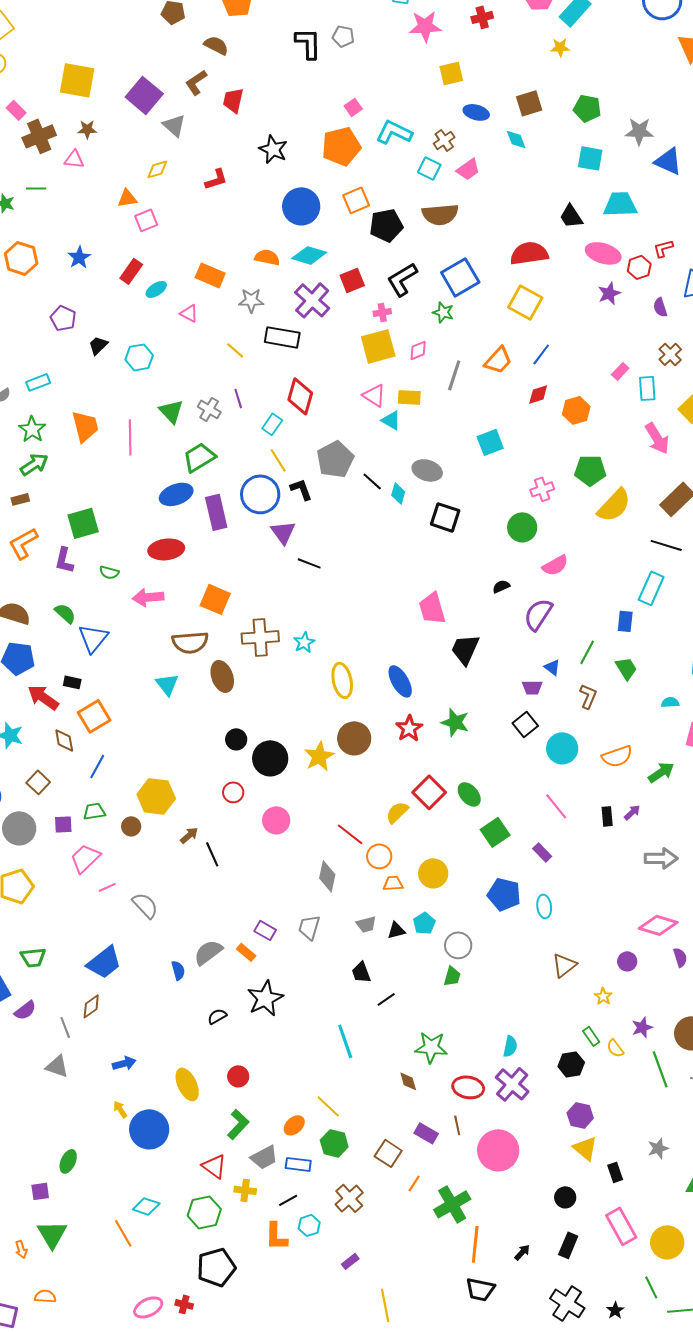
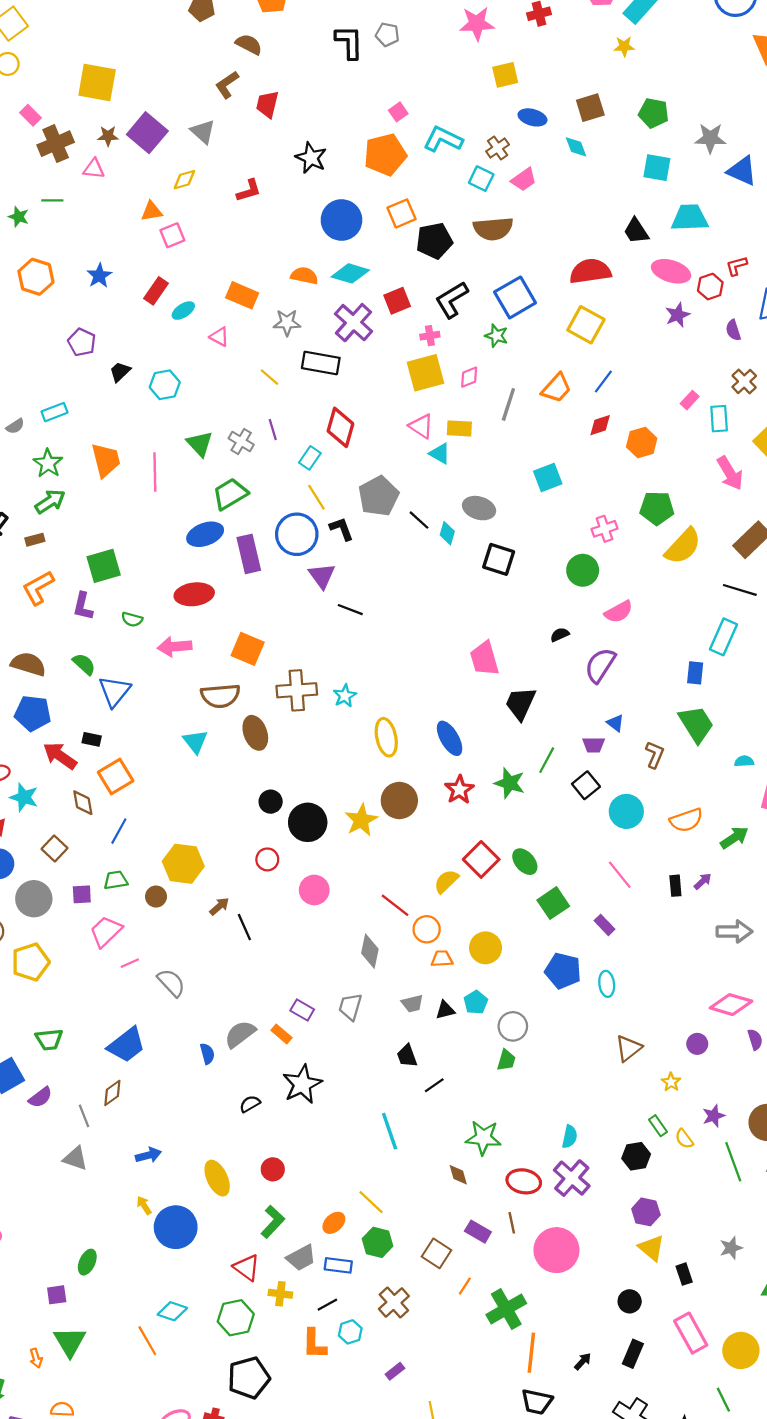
purple square: (144, 95) -> (147, 133), moved
green line: (587, 652) -> (547, 760), moved
green trapezoid: (626, 668) -> (696, 724), size x1.5

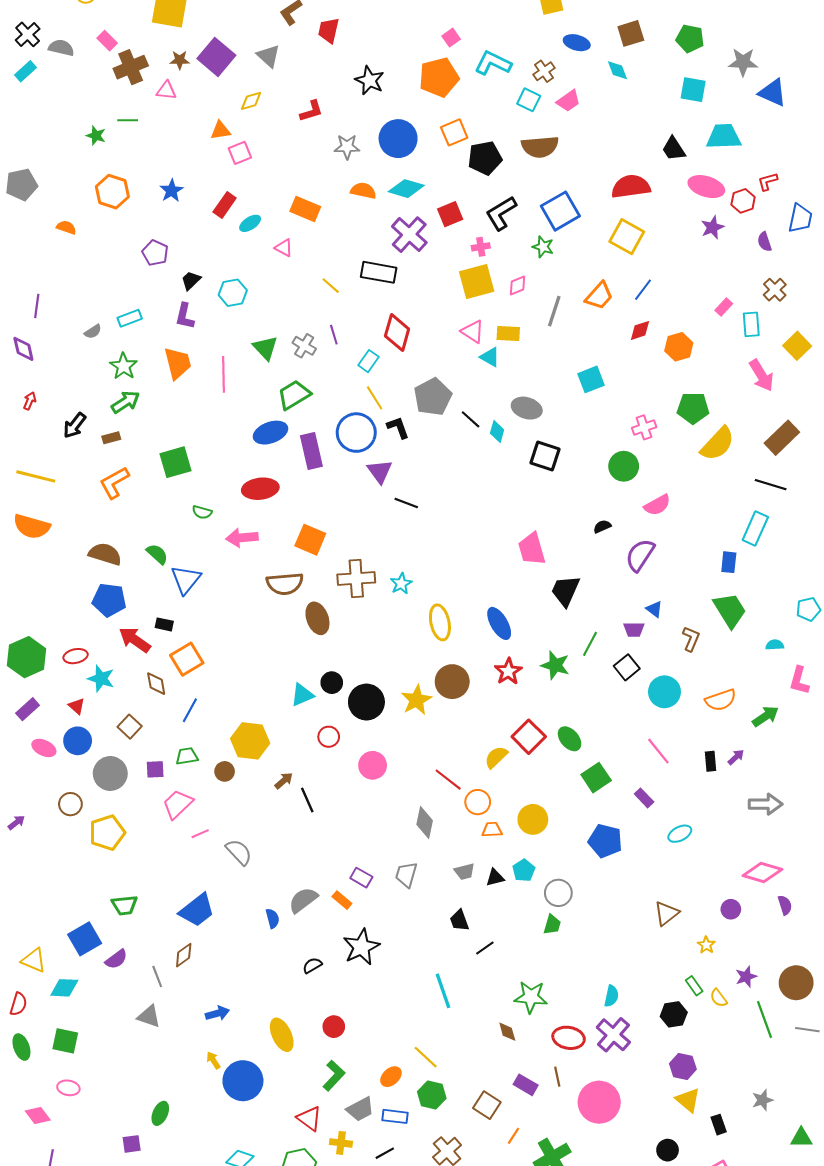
gray star: (287, 323) -> (347, 147), moved
purple L-shape: (83, 606) -> (185, 316), moved
cyan triangle: (195, 742) -> (302, 695), moved, turned 45
cyan ellipse: (607, 984) -> (680, 834), moved, turned 70

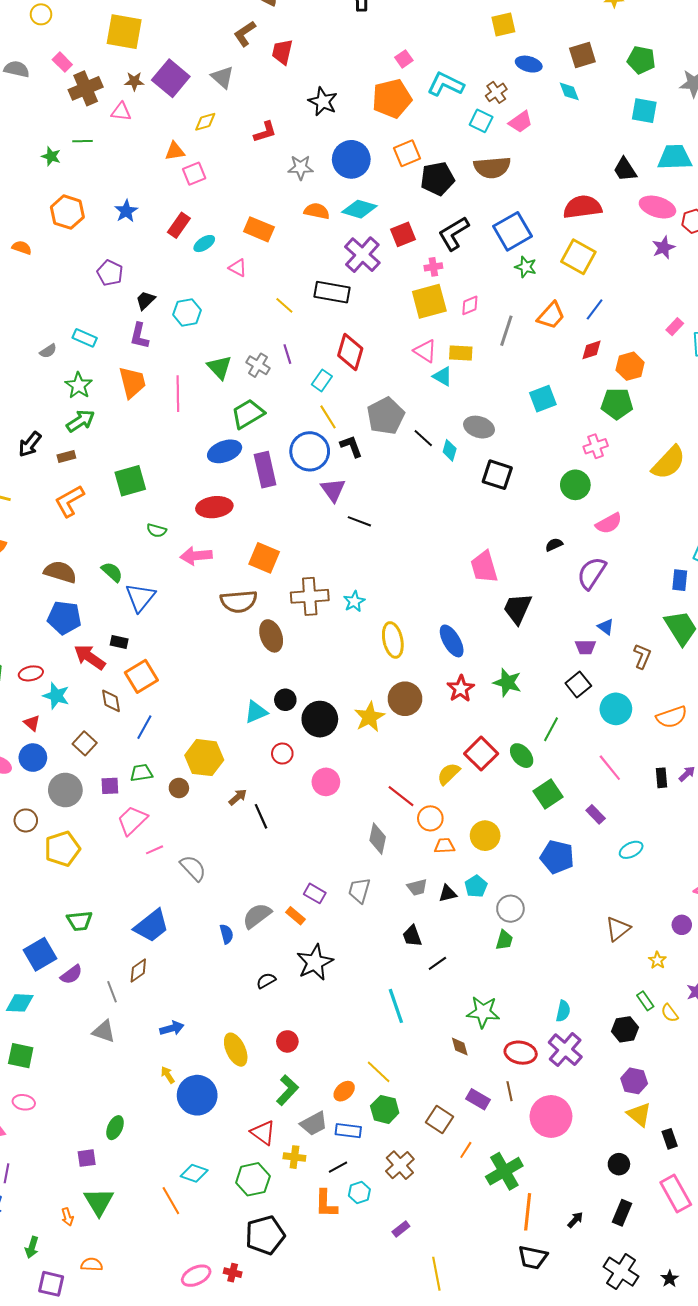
green star: (543, 247) -> (526, 267), moved
cyan rectangle: (130, 318) -> (85, 338), turned 45
green pentagon: (693, 408) -> (617, 404), moved
green line: (590, 644) -> (551, 729), moved

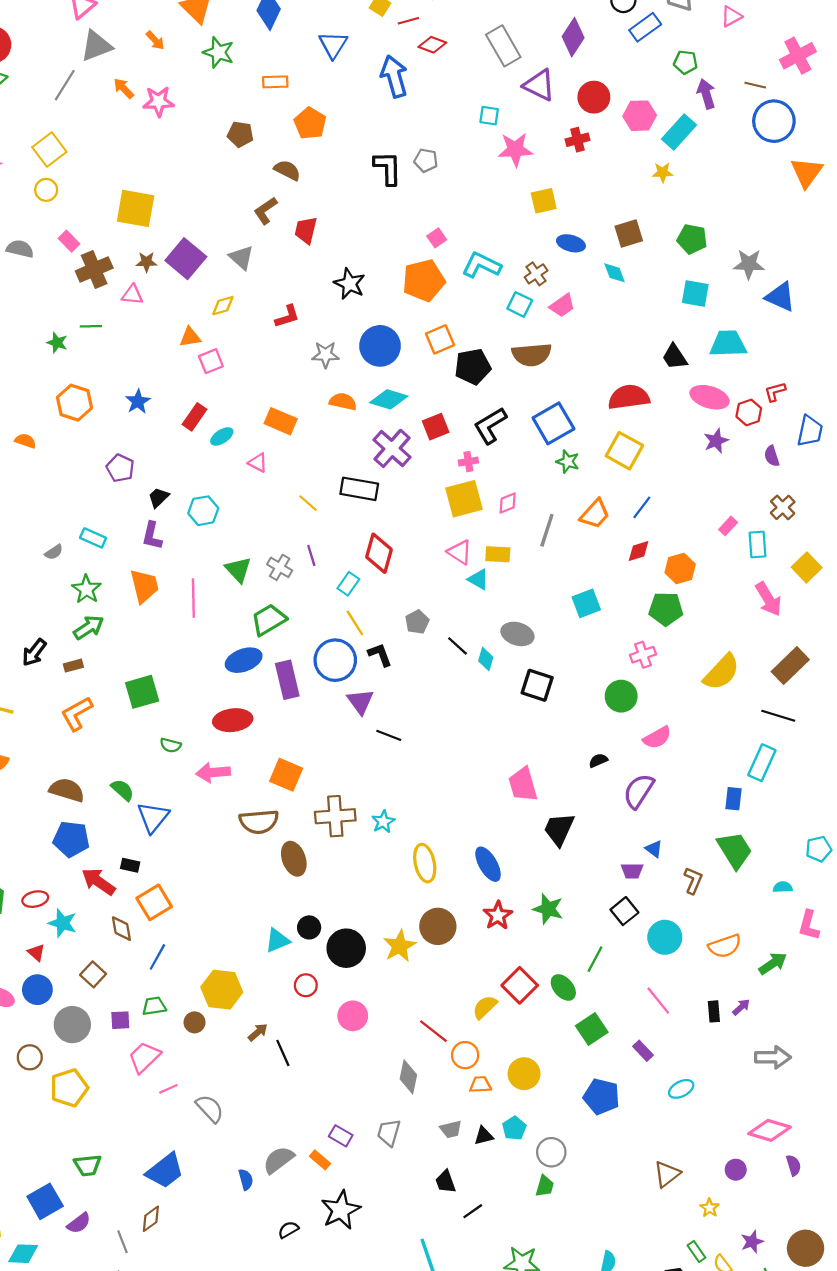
gray pentagon: (386, 416) -> (417, 622), size x0.6

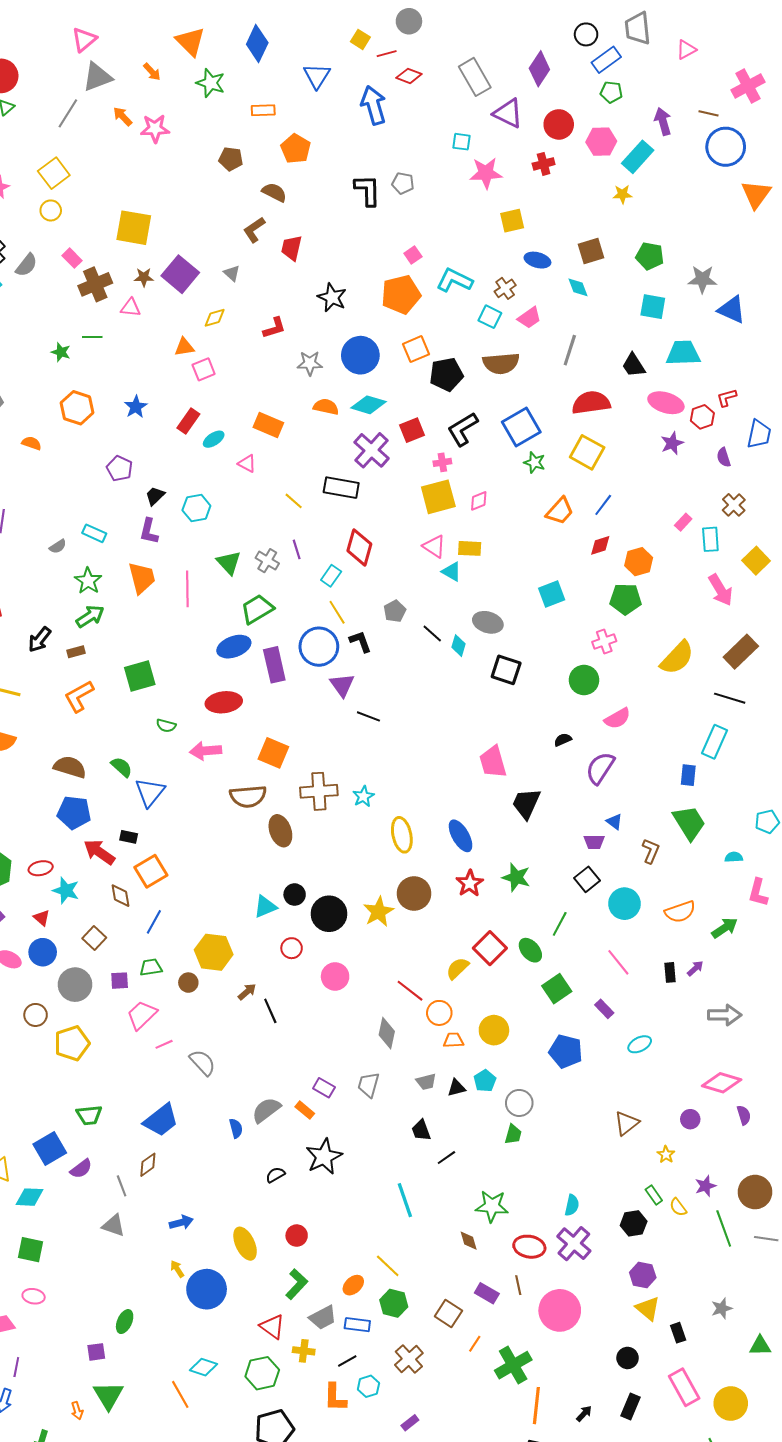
green pentagon: (686, 62) -> (611, 92), moved
gray semicircle: (20, 249) -> (26, 265), turned 115
gray triangle: (241, 258) -> (232, 273), size x0.7
gray line: (547, 530) -> (570, 350), moved

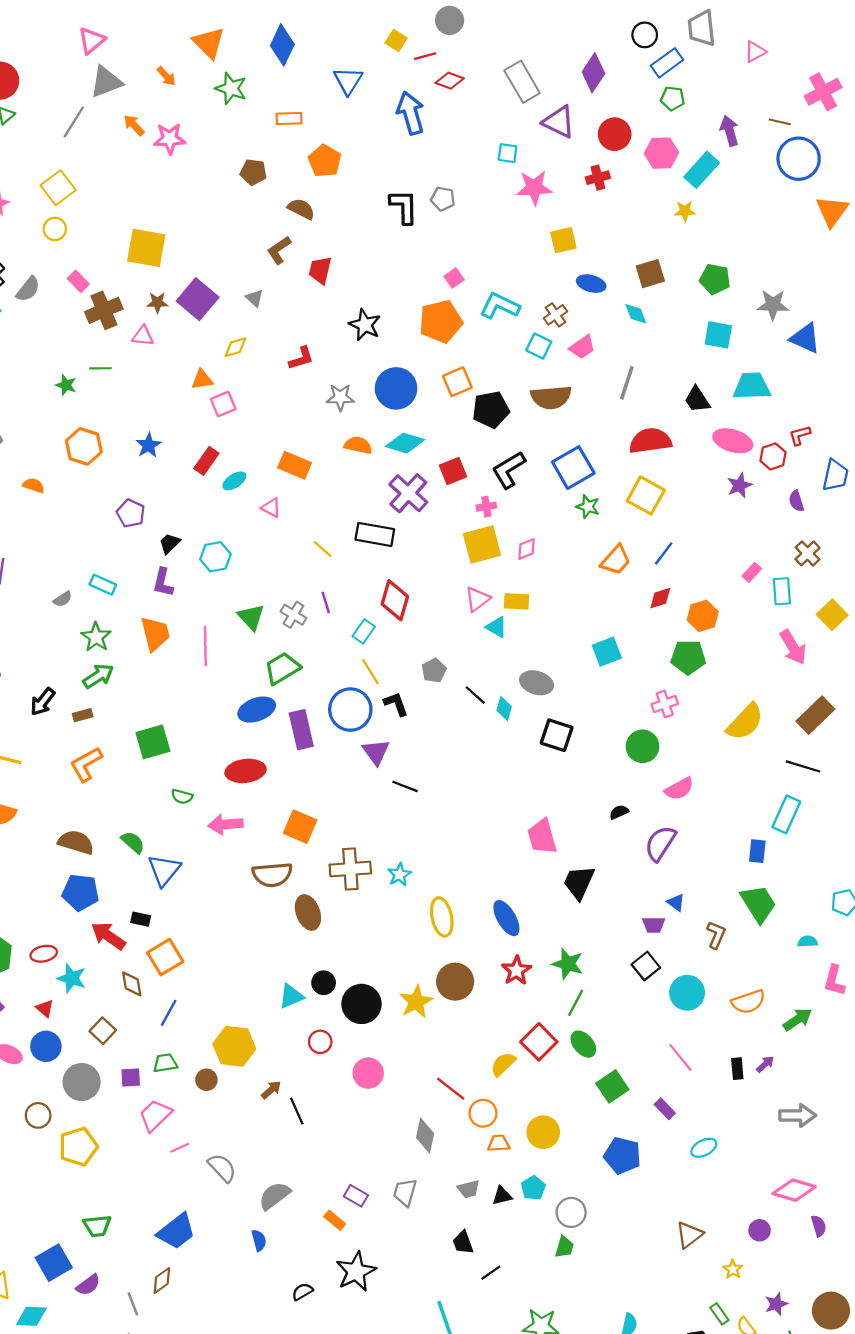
pink triangle: (434, 546) -> (477, 599), turned 50
green line: (560, 924) -> (576, 1003), moved
gray semicircle: (266, 1110) -> (274, 1196), moved

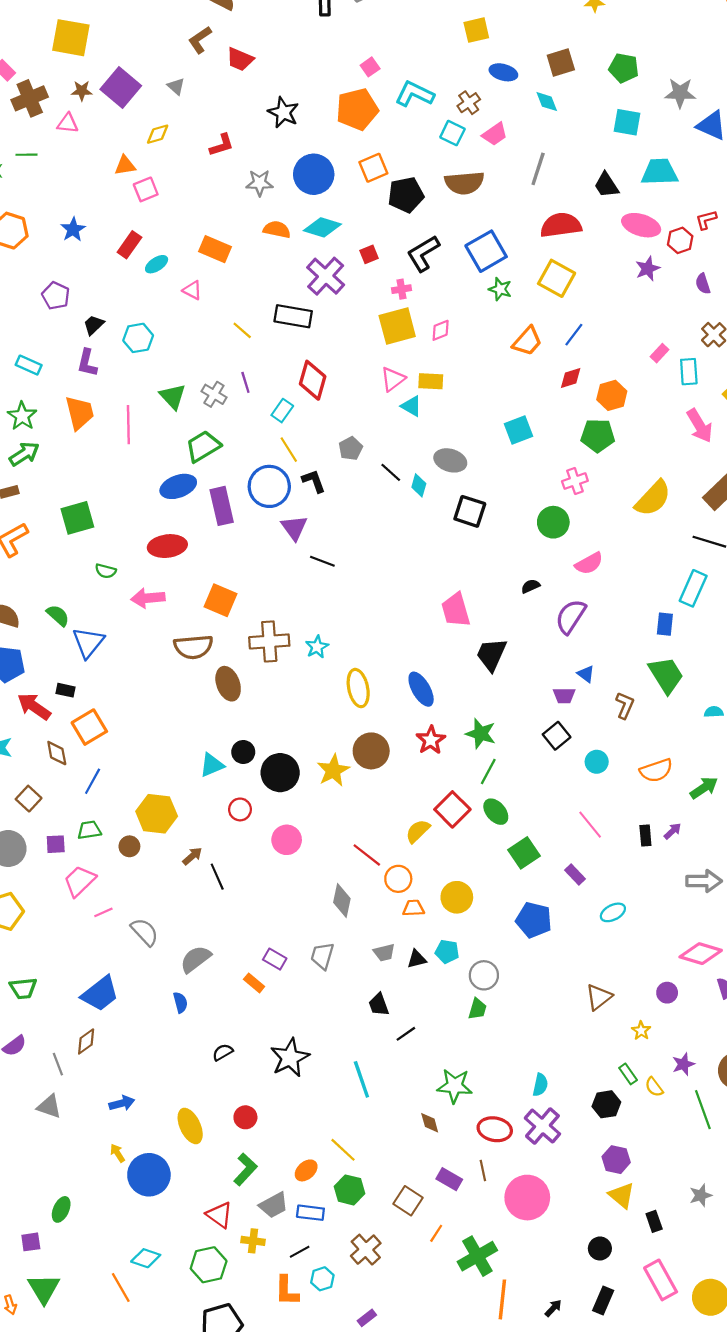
red trapezoid: (320, 270) -> (240, 59), turned -80
red square: (453, 471) -> (369, 254), size x0.7
cyan circle: (687, 993) -> (597, 762), size x0.7
cyan pentagon: (533, 1188) -> (447, 951), turned -30
black star: (356, 1272) -> (290, 1058), moved

